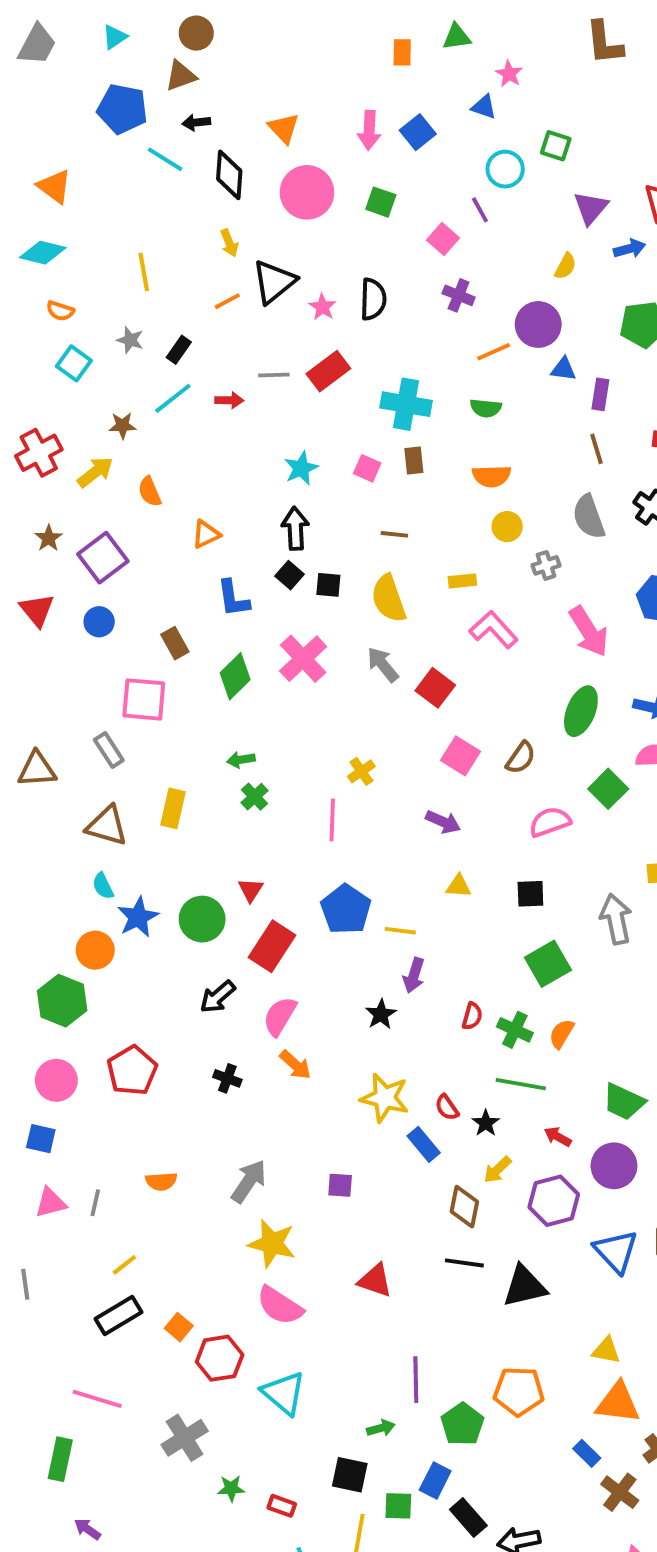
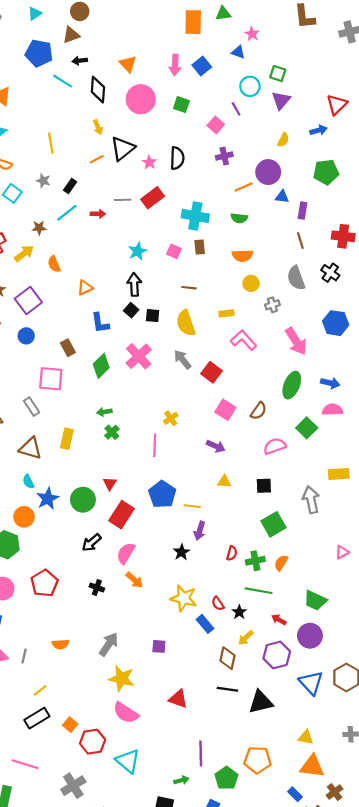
orange rectangle: (402, 52) -> (193, 22), size x1.6
purple triangle: (591, 208) -> (281, 100), moved
purple cross: (459, 295) -> (224, 156), turned -35
green cross: (515, 1030) -> (255, 561), turned -36

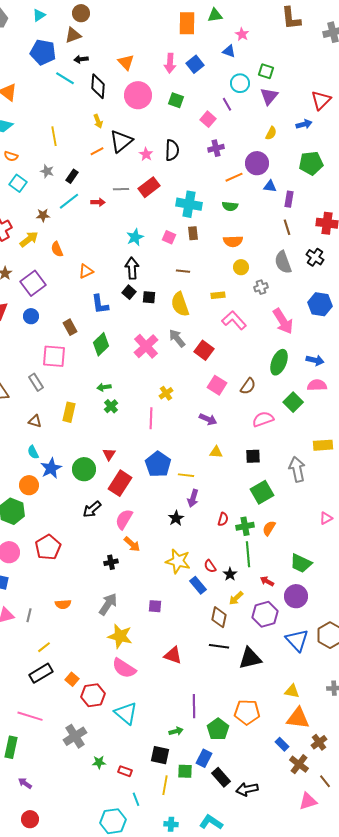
pink cross: (139, 356) -> (146, 346), moved
brown triangle: (30, 448) -> (35, 421), size x0.6
black cross: (97, 588) -> (111, 562), moved, turned -32
green line: (259, 591) -> (248, 554), turned 75

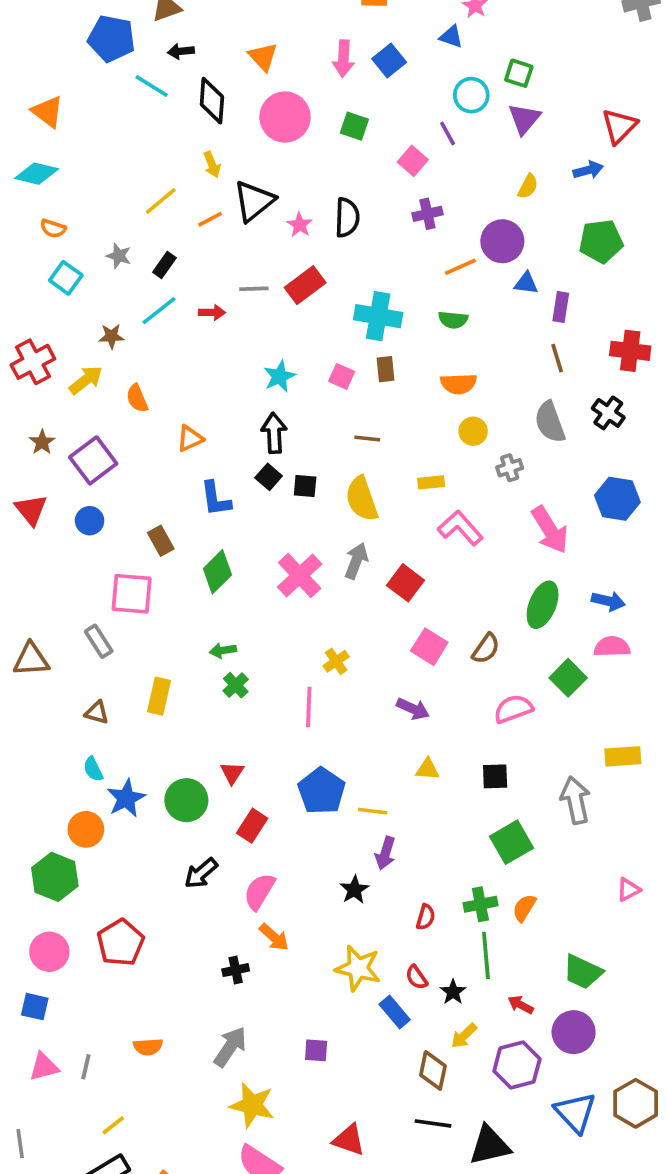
yellow line: (54, 136) -> (161, 201), moved, turned 60
gray arrow: (177, 338) -> (356, 561), turned 60
red rectangle: (120, 483) -> (252, 826), size x0.7
red semicircle: (223, 519) -> (426, 917), moved

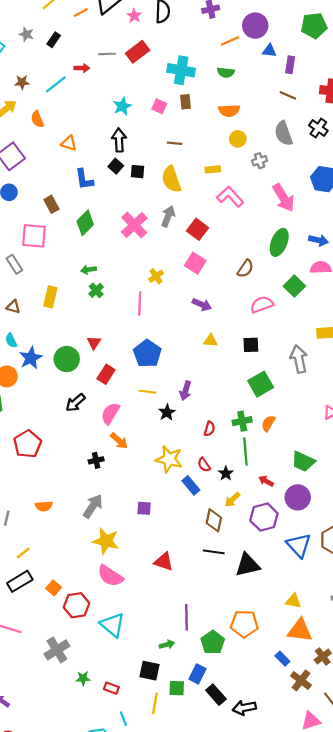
cyan line: (159, 311) -> (56, 84), moved
brown line: (557, 358) -> (288, 95), turned -49
orange triangle: (190, 439) -> (69, 143), turned 42
pink square: (429, 647) -> (195, 263), moved
yellow line: (373, 811) -> (147, 392), moved

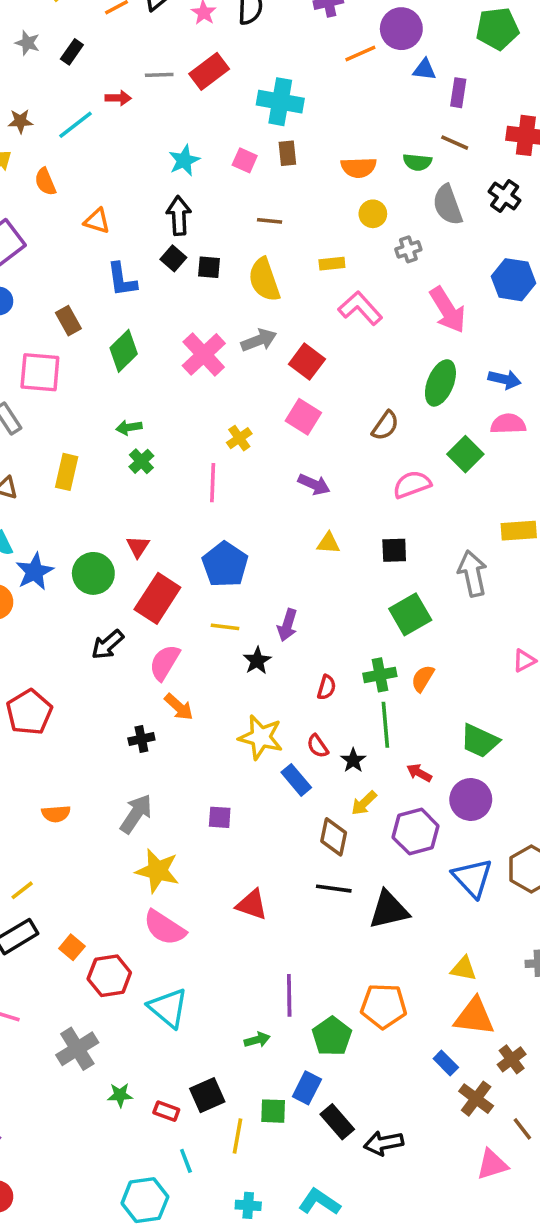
green semicircle: (226, 72) -> (417, 162), moved
gray arrow: (168, 216) -> (259, 340), turned 48
red rectangle: (106, 374) -> (157, 598), size x1.5
black square: (150, 671) -> (207, 1095), moved, turned -36

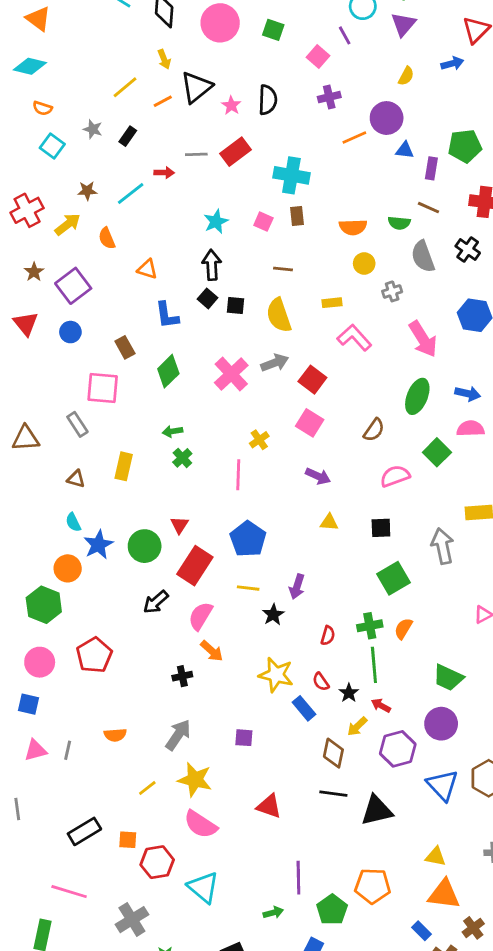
green pentagon: (497, 29) -> (465, 146), moved
red arrow: (419, 773) -> (381, 706), moved
yellow line: (22, 890) -> (147, 788), moved
orange square: (72, 947) -> (128, 840), turned -36

